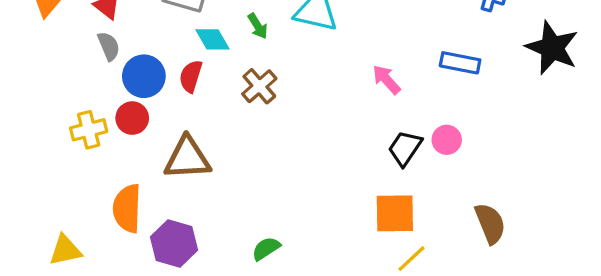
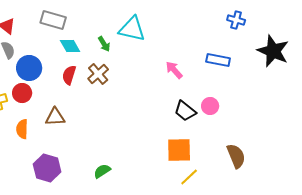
green arrow: (258, 26) -> (104, 44), moved
red semicircle: (191, 76) -> (69, 75), moved
black trapezoid: (405, 148) -> (185, 111), turned -85
brown triangle: (187, 158) -> (55, 117), size x0.7
orange semicircle: (127, 208) -> (22, 129), moved, size x0.7

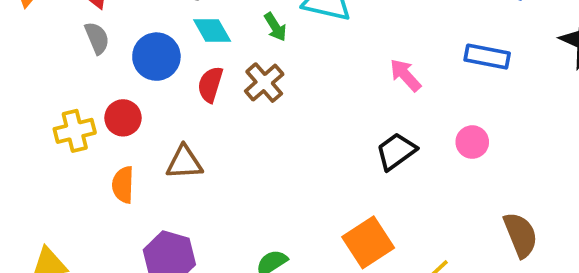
blue circle: (29, 68) -> (156, 57), moved
black trapezoid: (185, 111) -> (396, 151), moved, turned 105
orange square: (179, 150) -> (368, 242), moved, turned -32

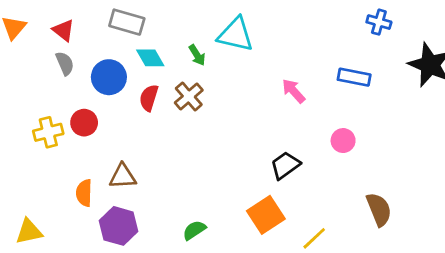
black trapezoid: (396, 151) -> (285, 165), moved
brown triangle: (184, 162) -> (123, 176), moved
orange semicircle: (123, 185) -> (84, 193), moved

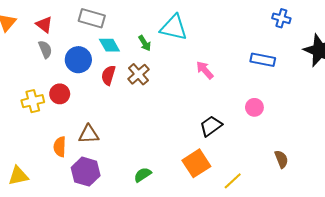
pink arrow: (293, 91) -> (205, 70), moved
brown semicircle: (379, 209) -> (281, 159), size x0.7

